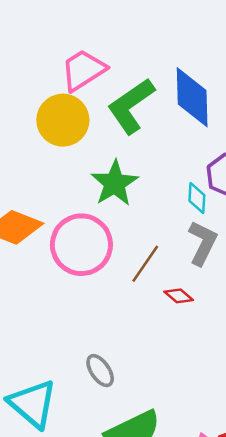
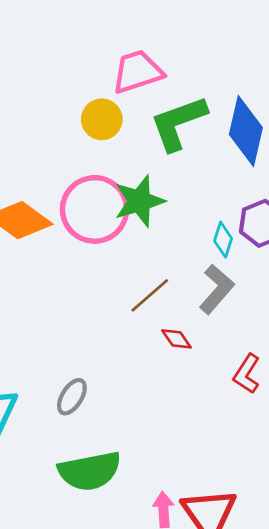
yellow circle: (63, 120) -> (102, 119), size x0.7
pink circle: (81, 245) -> (95, 209), moved
gray ellipse: (100, 371) -> (72, 397), turned 52

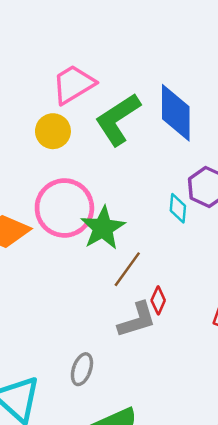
green star: (139, 201) -> (103, 228), moved
gray L-shape: (217, 289) -> (137, 320), moved, turned 45
red diamond: (176, 339) -> (158, 300), turned 72

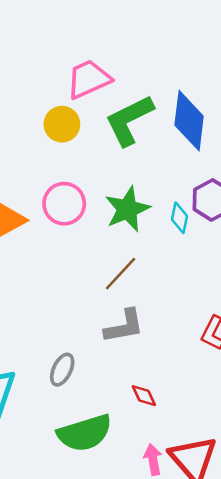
pink circle: (64, 208) -> (64, 204), size x0.7
green star: (103, 228) -> (127, 209), moved
red diamond: (158, 300) -> (144, 396), moved, turned -56

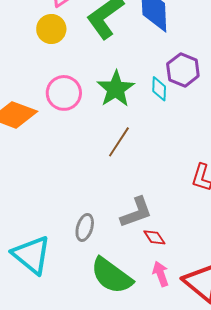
gray L-shape: (124, 326) -> (136, 212), moved
green semicircle: (85, 433) -> (111, 276), turned 63
pink arrow: (153, 460) -> (161, 274), moved

